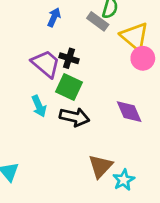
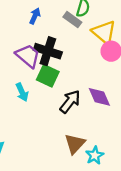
black cross: (69, 58) -> (48, 51), size x1.6
black arrow: (74, 117) -> (70, 102), moved, turned -65

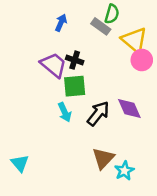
black cross: (48, 51) -> (75, 60), size x0.6
green square: (48, 76) -> (75, 86), turned -30
cyan arrow: (22, 92) -> (65, 112), moved

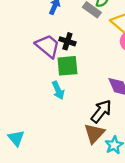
black arrow: (98, 113) -> (101, 111), moved

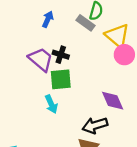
black arrow: (101, 111) -> (95, 125), turned -145

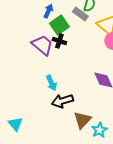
green square: (61, 79) -> (59, 25), moved, turned -30
black arrow: (95, 125) -> (62, 101), moved

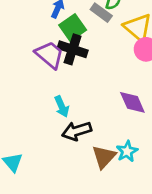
black cross: (59, 41) -> (73, 49), size x1.5
cyan star: (99, 130) -> (127, 151), moved

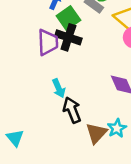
purple trapezoid: (49, 55) -> (48, 42), turned 48
black arrow: (77, 131) -> (72, 110), turned 85

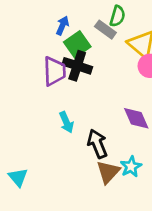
black arrow: (72, 110) -> (97, 144), moved

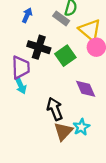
green square: (77, 44) -> (65, 56), moved
purple trapezoid: (54, 71) -> (21, 67), moved
cyan arrow: (66, 122) -> (21, 86), moved

